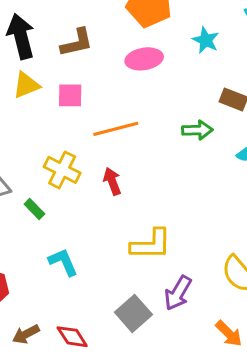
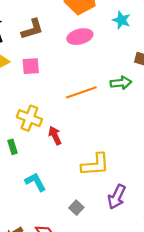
orange line: (116, 129) -> (81, 92), moved
red arrow: (112, 181) -> (55, 136), moved
green rectangle: (34, 209) -> (12, 147), turned 32
gray square: (133, 313) -> (76, 208), moved, size x0.6

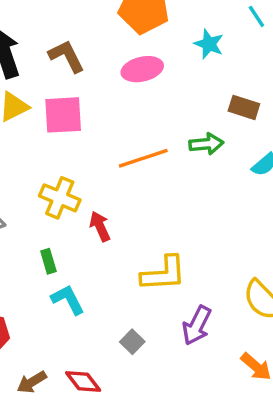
brown L-shape: (32, 29) -> (67, 56), turned -100
pink square: (31, 66) -> (63, 115), size x1.4
green rectangle: (12, 147) -> (48, 261), moved

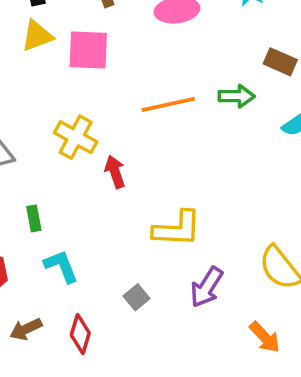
green rectangle: (48, 261) -> (34, 218), moved
cyan L-shape: (68, 300) -> (61, 266), moved
red diamond: (83, 381) -> (80, 334), turned 48

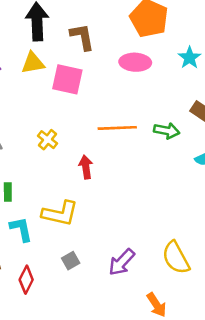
yellow cross: (76, 137) -> (48, 140), size x0.7
red arrow: (115, 172) -> (86, 167), moved
yellow L-shape: (177, 229) -> (60, 213), moved

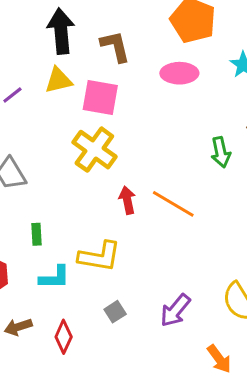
orange line: (117, 128) -> (173, 204), moved, turned 36
green arrow: (167, 131) -> (221, 152), turned 70
yellow cross: (48, 140) -> (94, 150), moved, size x1.8
cyan L-shape: (21, 229) -> (55, 277), turned 104

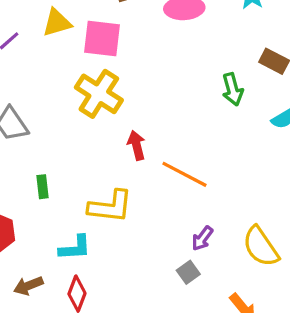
orange line: (173, 204) -> (185, 174), moved
cyan L-shape: (55, 277) -> (75, 248), moved
purple arrow: (175, 311) -> (202, 238), moved, size x0.7
gray square: (115, 312) -> (188, 272), moved

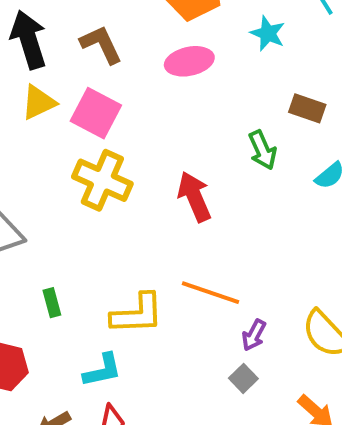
pink square: (102, 38) -> (96, 113), turned 30
red arrow: (136, 145) -> (194, 197), moved, size x1.4
orange line: (185, 174) -> (211, 293), moved

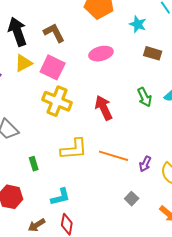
pink ellipse: (189, 61) -> (101, 54), moved
brown rectangle: (307, 108) -> (153, 53), moved
green arrow: (263, 150) -> (144, 97), moved
yellow L-shape: (137, 314) -> (74, 149), moved
purple arrow: (254, 335) -> (145, 164), moved

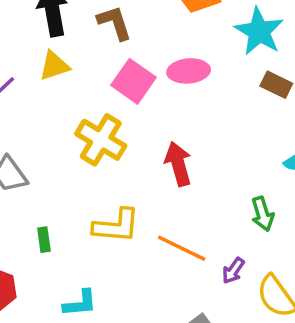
cyan star: (138, 24) -> (259, 31), size x1.6
pink square: (53, 67) -> (133, 81), moved
green arrow: (144, 97) -> (263, 214), moved

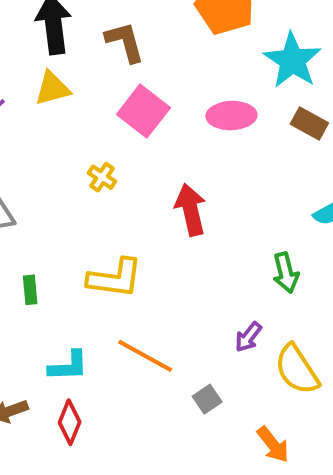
pink ellipse: (189, 71) -> (231, 116), moved
yellow cross: (101, 140) -> (102, 177), size x0.5
orange line: (182, 248) -> (145, 356), moved

